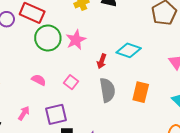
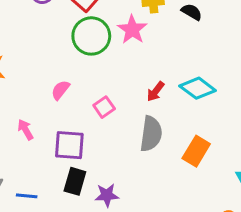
pink star: (76, 40) -> (132, 30), moved, turned -30
pink semicircle: (39, 80) -> (60, 90), turned -96
pink arrow: (24, 113) -> (25, 130), turned -80

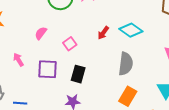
gray semicircle: (151, 134) -> (126, 64), moved
orange rectangle: (196, 151) -> (128, 96), moved
black rectangle: (75, 181) -> (78, 74), moved

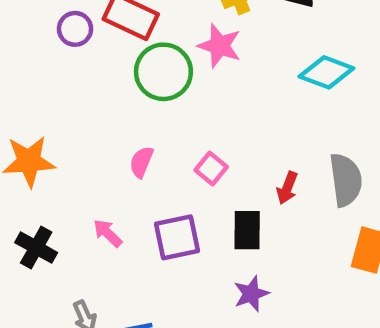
cyan diamond: (131, 30) -> (326, 72), moved
red arrow: (103, 33) -> (287, 188), moved

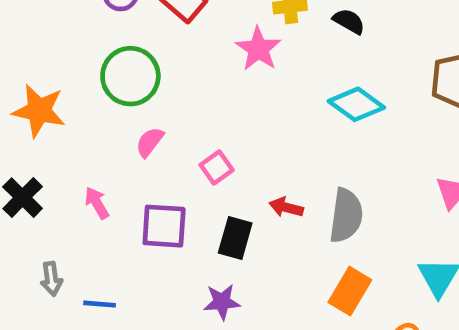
green circle: (163, 72) -> (130, 76), moved
red arrow: (287, 188) -> (286, 207), turned 68

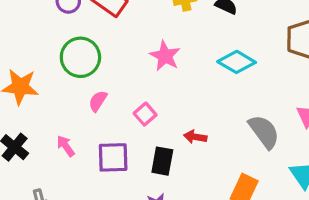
pink star: (258, 49) -> (165, 56), moved
gray semicircle: (346, 215) -> (264, 132), moved, turned -39

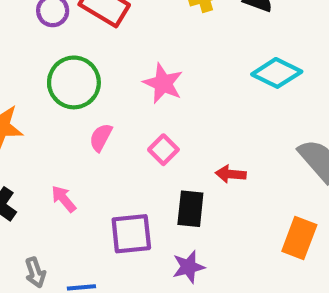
pink star: (165, 56) -> (163, 83), moved
purple square: (113, 157) -> (131, 234), moved

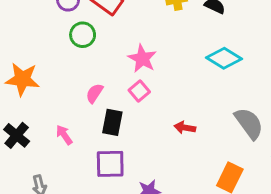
green circle: (74, 82) -> (83, 35), moved, size x0.7
pink square: (163, 150) -> (139, 91), moved
black rectangle: (190, 209) -> (112, 122), moved

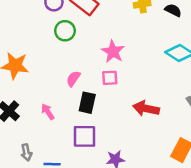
pink square: (139, 91) -> (110, 78), turned 35
red arrow: (185, 128) -> (146, 109), size x1.5

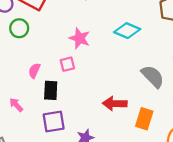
pink star: (113, 51) -> (80, 38), moved
red arrow: (146, 109) -> (115, 104), moved

